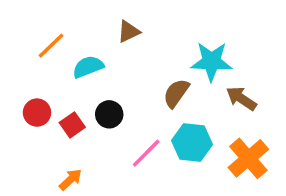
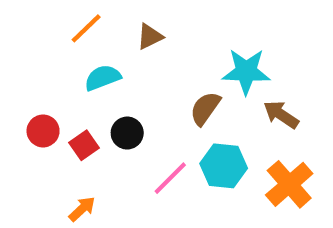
orange line: (51, 46) -> (86, 28), moved

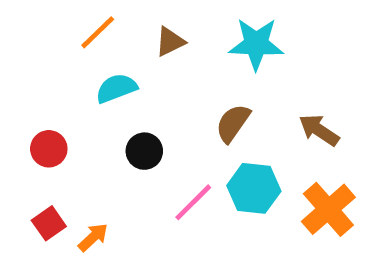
cyan star: (246, 71) -> (256, 44), moved
red square: (84, 145) -> (49, 223), moved

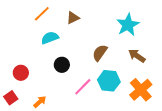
cyan star: (256, 44) -> (128, 25), moved, turned -30
red circle: (49, 149) -> (21, 73), moved
red square: (49, 223) -> (11, 98), moved

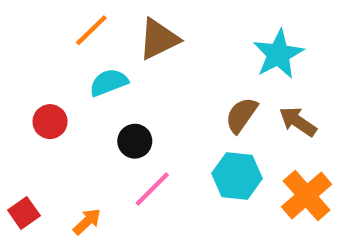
brown triangle: (73, 18) -> (159, 39), size x1.5
brown semicircle: (100, 53) -> (241, 115), moved
red circle: (21, 73) -> (50, 122), moved
pink line: (83, 87) -> (152, 189), moved

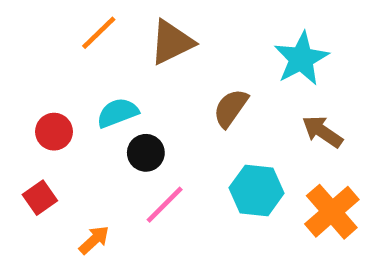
cyan semicircle: (109, 82) -> (118, 113), moved
brown semicircle: (241, 115) -> (231, 108), moved
red square: (24, 213) -> (40, 198), moved

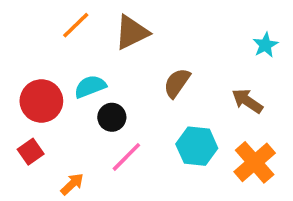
cyan star: (301, 59) -> (265, 45), moved, size x0.6
red circle: (54, 132) -> (41, 101), size x1.5

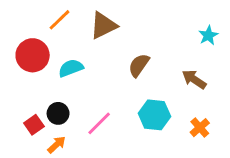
red circle: (41, 101) -> (33, 55), moved
black circle: (112, 117) -> (58, 113), moved
red square: (31, 152) -> (34, 125), moved
orange cross: (255, 162) -> (200, 128), size x0.6

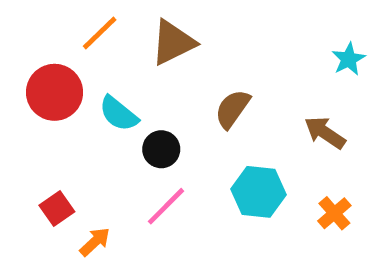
cyan semicircle: (71, 68) -> (119, 114), turned -120
black circle: (58, 113) -> (161, 149), moved

